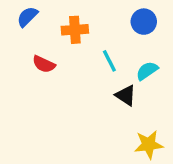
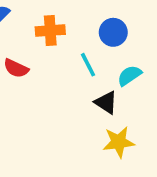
blue circle: (144, 22) -> (113, 32), moved
yellow star: (149, 145) -> (119, 142), moved

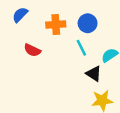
blue circle: (113, 32) -> (88, 23), moved

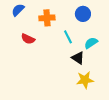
blue circle: (88, 23) -> (83, 14), moved

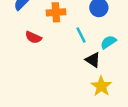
yellow star: (85, 80) -> (101, 86), turned -30

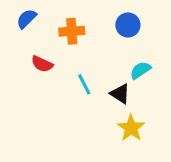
cyan line: (81, 35) -> (84, 84), moved

